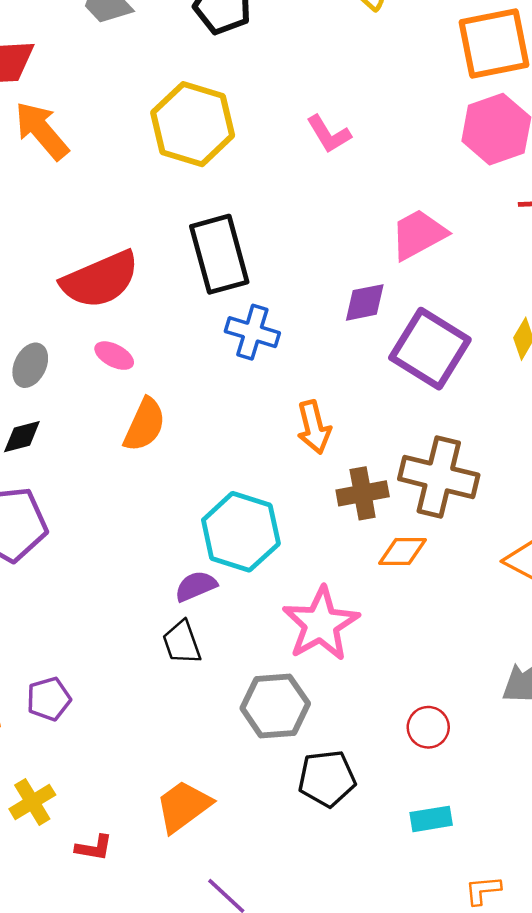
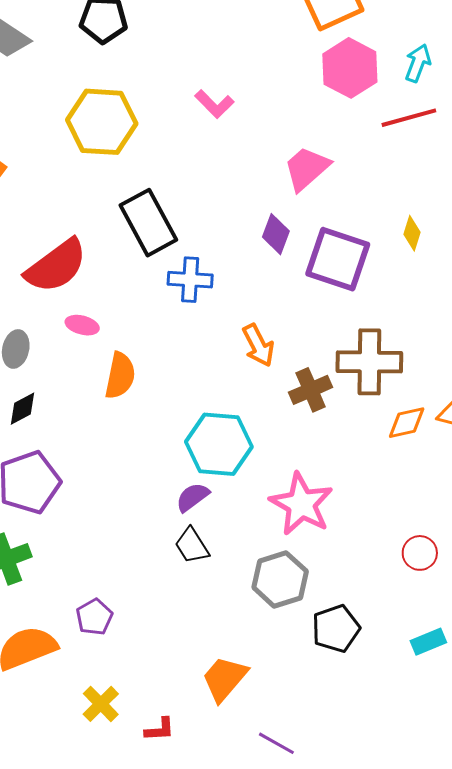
purple diamond: (365, 302) -> (276, 234), turned -45
orange diamond: (402, 551) -> (407, 423), moved
red circle: (428, 727) -> (420, 553), moved

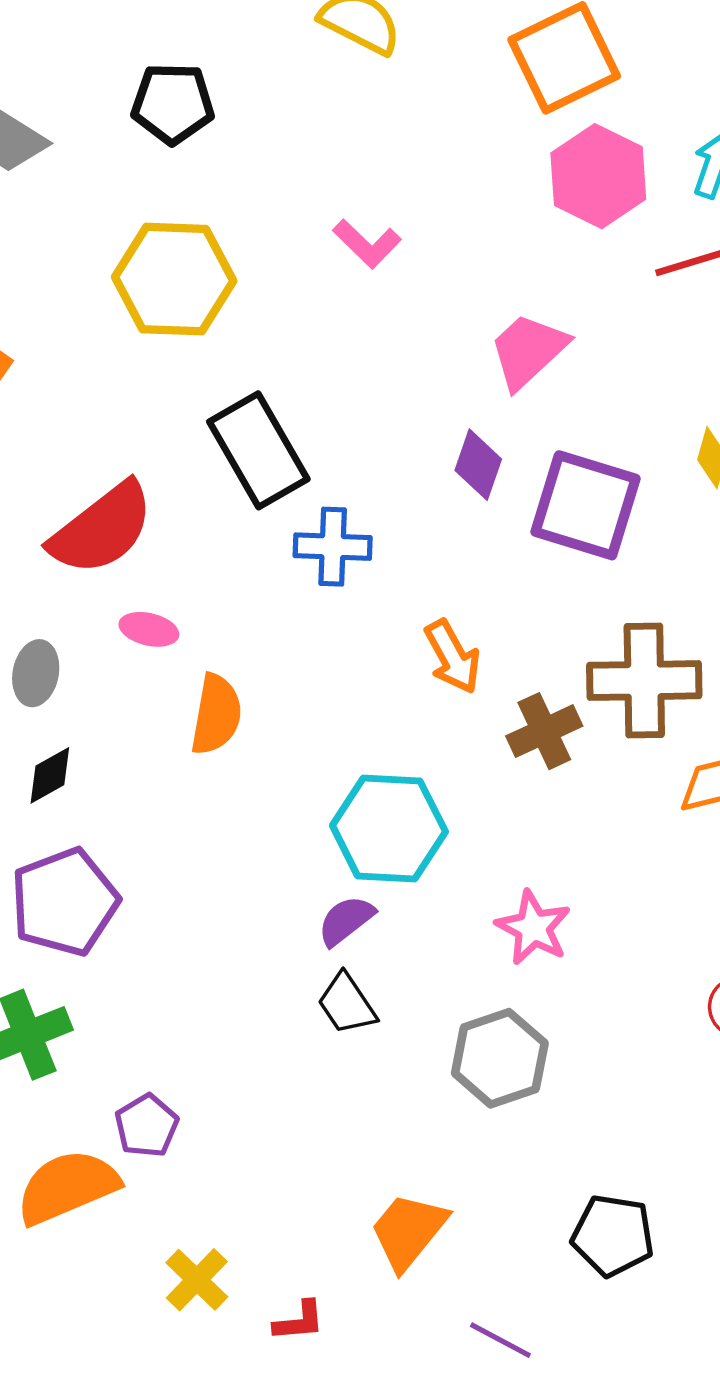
pink star: (301, 504) -> (533, 928), size x0.7
purple pentagon: (94, 617) -> (147, 1126), moved
black pentagon: (336, 629) -> (613, 1235), moved, turned 30

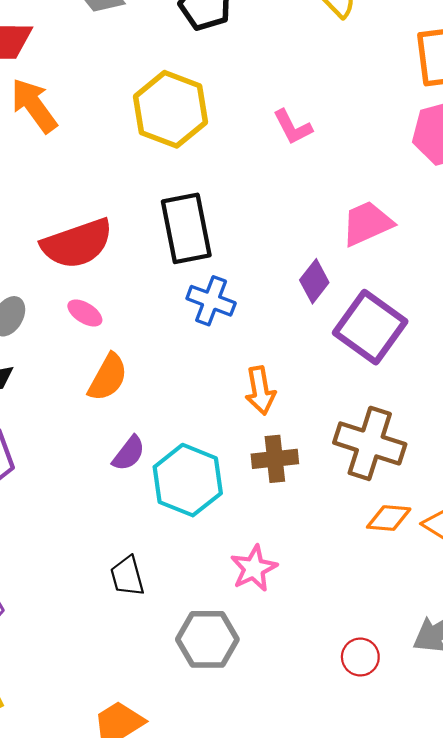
brown cross: (544, 731) -> (275, 459), moved
purple semicircle: (346, 920) -> (129, 453), moved, turned 147

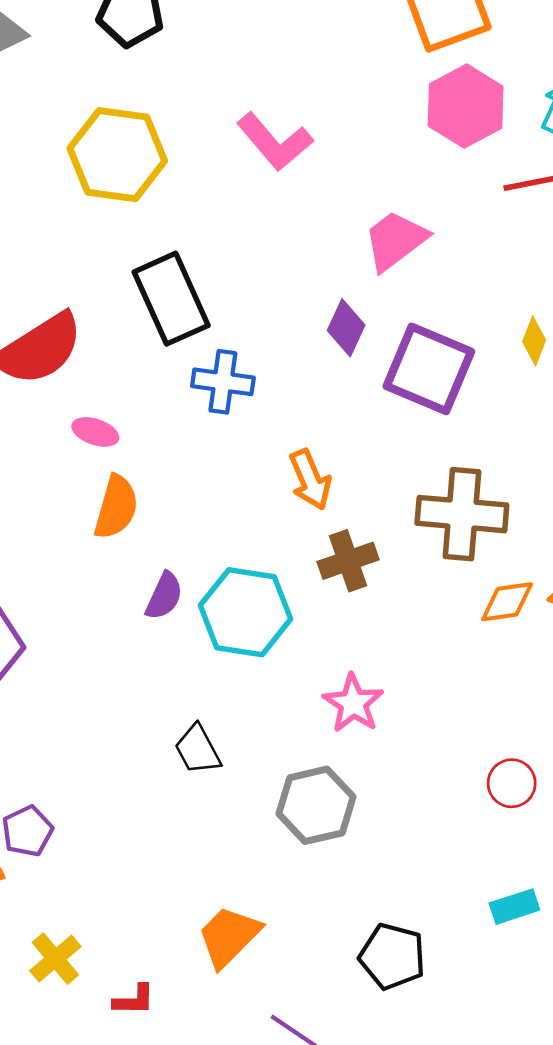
pink L-shape: (293, 127) -> (275, 142), size x1.4
pink ellipse: (85, 313) -> (95, 432), moved

